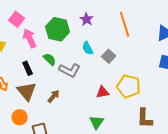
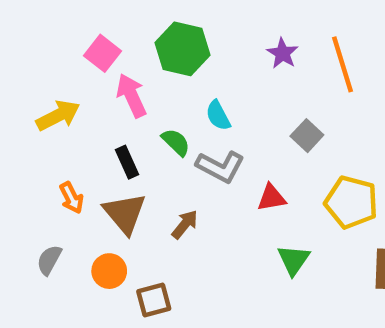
purple star: (87, 19) -> (282, 53), moved
green hexagon: (58, 29) -> (183, 49), moved
cyan semicircle: (88, 48) -> (218, 116), moved
red triangle: (103, 92) -> (271, 198), moved
green triangle: (97, 122) -> (294, 260), moved

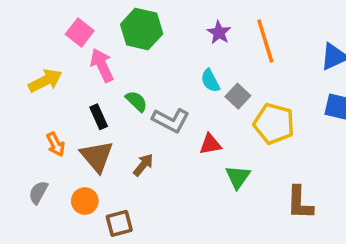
cyan semicircle: (218, 116) -> (210, 81), moved
yellow pentagon: (351, 202) -> (274, 124), moved
green triangle: (294, 260) -> (238, 177), moved

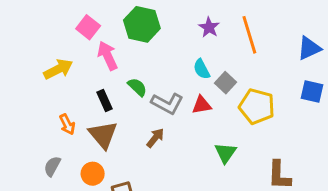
red triangle: (210, 144) -> (202, 105), moved
brown arrow: (143, 165) -> (155, 138), moved

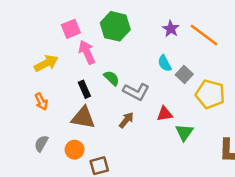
pink square: (88, 27) -> (71, 29), turned 30
orange line: (249, 35) -> (204, 35), turned -36
red triangle: (202, 105) -> (165, 114), moved
orange arrow: (67, 124) -> (41, 102), moved
brown triangle: (103, 135) -> (83, 118), turned -40

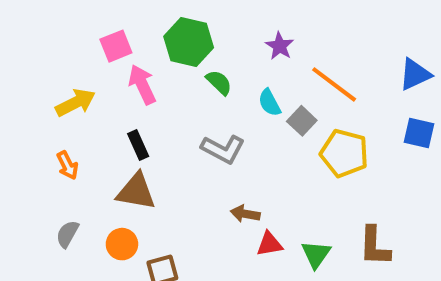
orange line: (204, 35) -> (334, 84), moved
green semicircle: (112, 78) -> (219, 82), moved
red triangle: (165, 114) -> (269, 244), moved
brown arrow: (126, 120) -> (245, 214), moved, turned -119
green triangle: (184, 132) -> (316, 254), moved

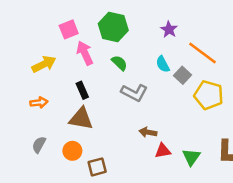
green semicircle: (219, 82) -> (119, 63), moved
orange arrow: (67, 165) -> (39, 103), turned -70

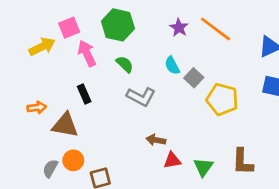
orange line: (202, 53) -> (215, 29), moved
yellow arrow: (44, 64) -> (42, 47), moved
brown triangle: (81, 119) -> (65, 125), moved
gray semicircle: (39, 145) -> (50, 168), moved

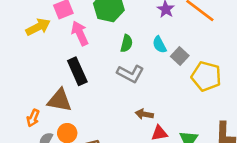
green semicircle: (125, 64) -> (127, 43), moved, turned 60
black rectangle: (84, 94) -> (77, 71), size x1.5
orange arrow: (37, 108) -> (33, 118), moved, turned 120

